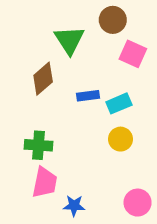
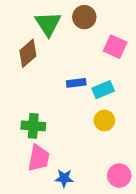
brown circle: (113, 20) -> (84, 17), moved
green triangle: (69, 40) -> (48, 24), moved
brown diamond: (43, 79) -> (28, 53), moved

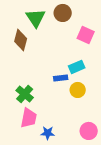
brown diamond: (28, 53) -> (21, 40), turned -35
blue rectangle: (76, 83) -> (61, 78), moved
green cross: (33, 126) -> (25, 94), turned 36

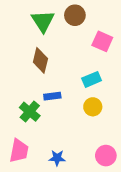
brown diamond: (21, 40) -> (40, 60), moved
blue rectangle: (61, 78) -> (52, 96), moved
pink trapezoid: (29, 118) -> (19, 151), moved

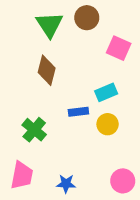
blue rectangle: (52, 96) -> (78, 112), moved

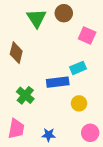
brown diamond: (47, 70) -> (16, 53), moved
blue rectangle: (78, 112) -> (58, 82), size x1.5
yellow circle: (108, 124) -> (79, 103), moved

